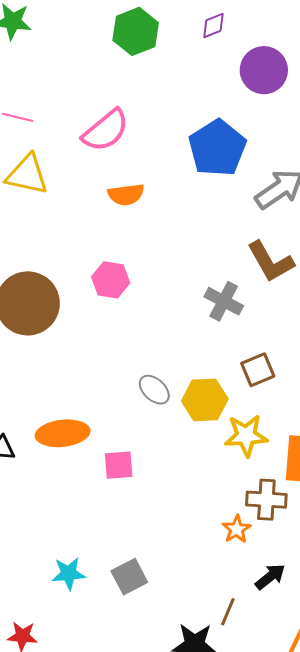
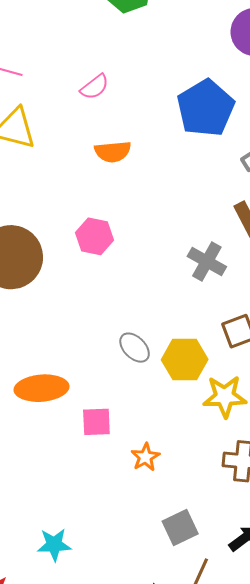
pink semicircle: (106, 130) -> (95, 87), size x0.6
orange star: (237, 529) -> (145, 457), moved
cyan star: (69, 574) -> (54, 545), moved
gray square: (129, 577) -> (180, 527), moved

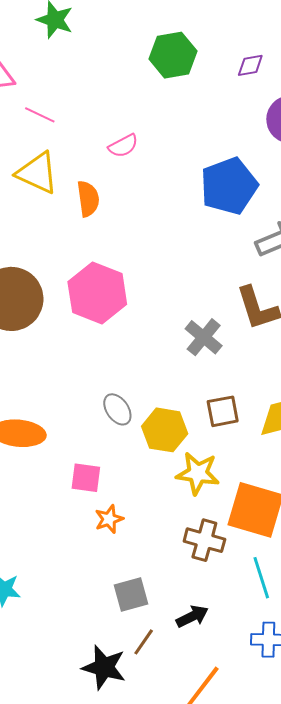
orange semicircle: (113, 152) -> (88, 199), moved, turned -102
pink hexagon: (95, 236) -> (97, 293), size x1.6
pink square: (96, 422) -> (86, 478), moved

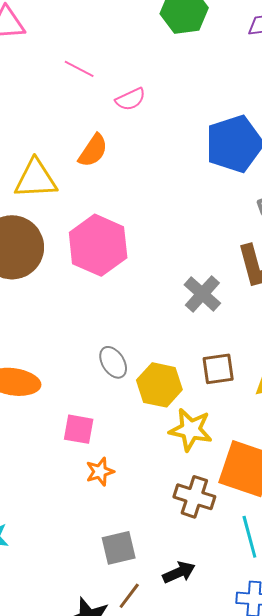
pink line: (40, 115) -> (79, 69), moved
yellow triangle: (37, 173) -> (36, 179), moved, turned -30
orange semicircle: (88, 199) -> (93, 151), turned 39

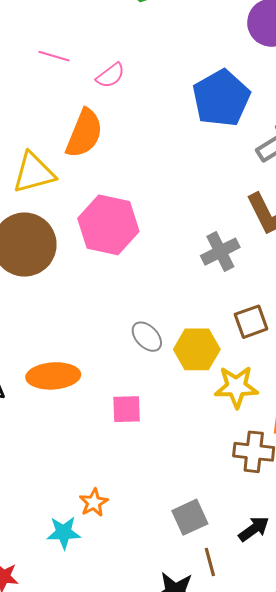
orange semicircle: (93, 151) -> (84, 133), size x1.4
gray cross: (202, 294) -> (220, 252), turned 33
orange star: (100, 472) -> (94, 503), moved
brown line: (129, 596) -> (210, 562), turned -40

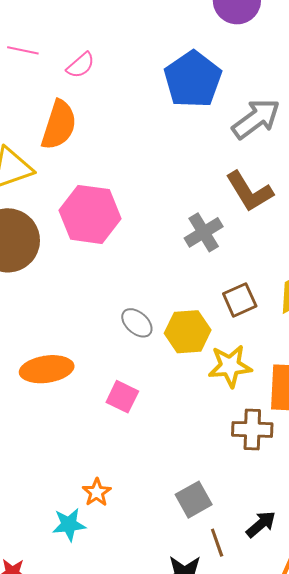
pink square: (127, 409) -> (122, 397), turned 32
black arrow: (254, 529) -> (261, 524), moved

